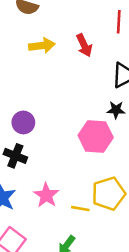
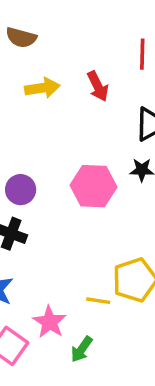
pink hexagon: (96, 136) -> (94, 186), moved
pink star: (46, 195) -> (50, 322), moved

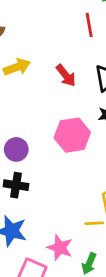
red arrow: (98, 86) -> (66, 75), moved

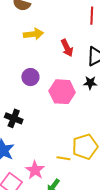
purple circle: (16, 149) -> (30, 77), moved

